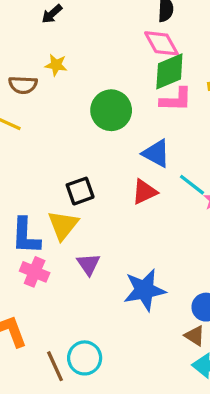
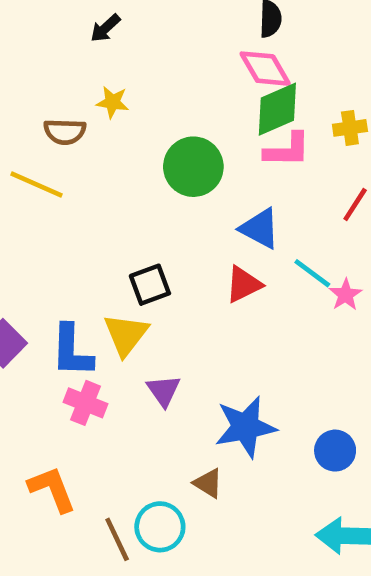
brown triangle: (195, 336) -> (208, 483), moved

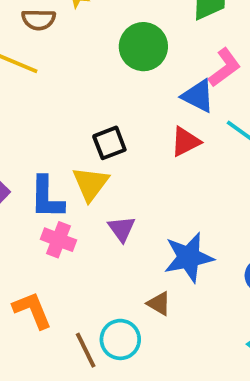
pink L-shape: (287, 150) -> (224, 67), moved, turned -36

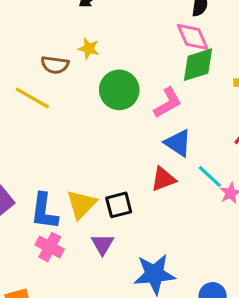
green circle: (143, 47) -> (119, 90), moved
pink L-shape: (224, 67) -> (168, 103), moved
black square: (109, 143) -> (119, 205), moved

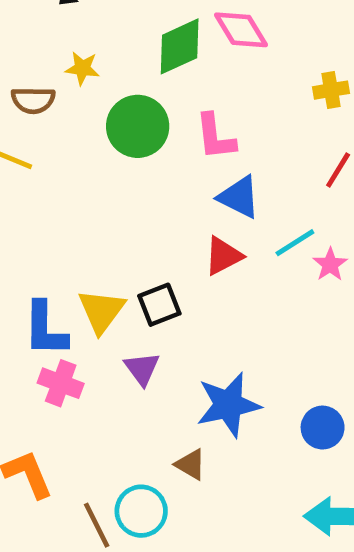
green diamond: (198, 65) -> (180, 46), moved
pink L-shape: (168, 103) -> (215, 137), turned 120
cyan line: (210, 176) -> (295, 243), turned -68

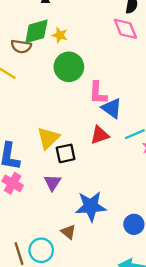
green diamond: (180, 46) -> (36, 31), moved
yellow star: (82, 68) -> (60, 35), moved
pink L-shape: (215, 137) -> (98, 93), moved
yellow triangle: (101, 311) -> (48, 138), moved

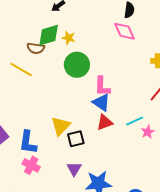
blue triangle: (112, 108) -> (101, 102), moved
purple triangle: (52, 183) -> (74, 169), moved

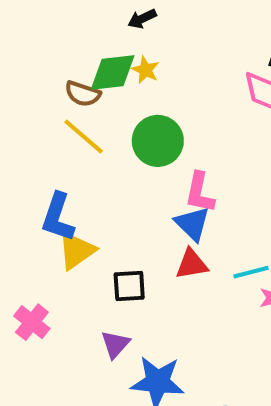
yellow star: (69, 38) -> (145, 70), moved
yellow line: (21, 69) -> (84, 136), moved
yellow triangle: (61, 126) -> (76, 251), moved
blue L-shape: (28, 142) -> (58, 217), moved

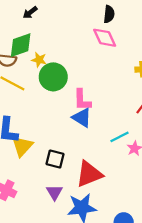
yellow star: (145, 70) -> (39, 60), moved
red triangle: (192, 264) -> (89, 174), moved, size x1.5
black square: (129, 286) -> (55, 159), turned 30

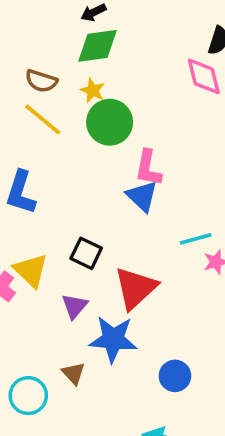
green diamond: (21, 45) -> (98, 46), moved
yellow triangle: (22, 146) -> (31, 270), moved, turned -40
red triangle: (89, 174) -> (135, 288), turned -32

